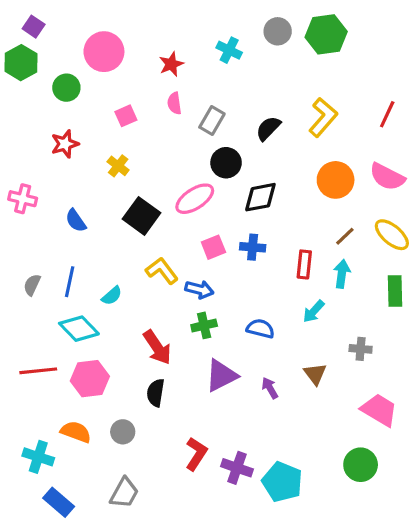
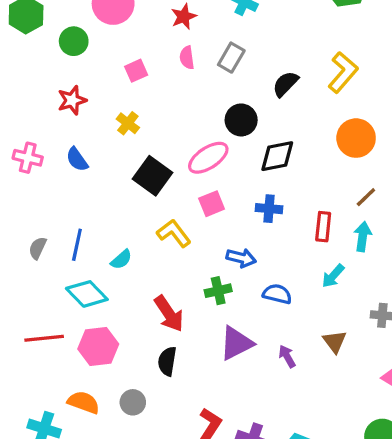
gray rectangle: (212, 120) -> (231, 58), moved
blue semicircle: (76, 221) -> (77, 159), moved
pink square: (213, 247) -> (212, 204), moved
blue arrow: (199, 289) -> (241, 258), moved

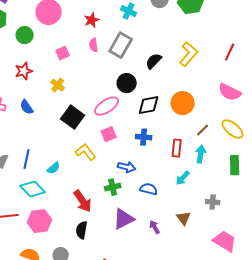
gray rectangle: (231, 58) -> (121, 45), size x1.4
orange circle: (356, 138) -> (183, 103), moved

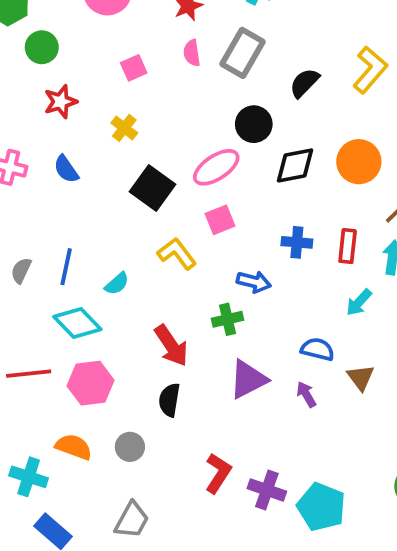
green circle: (25, 35) -> (42, 47), moved
blue cross: (144, 137) -> (297, 242), moved
blue semicircle: (149, 189) -> (318, 349), moved

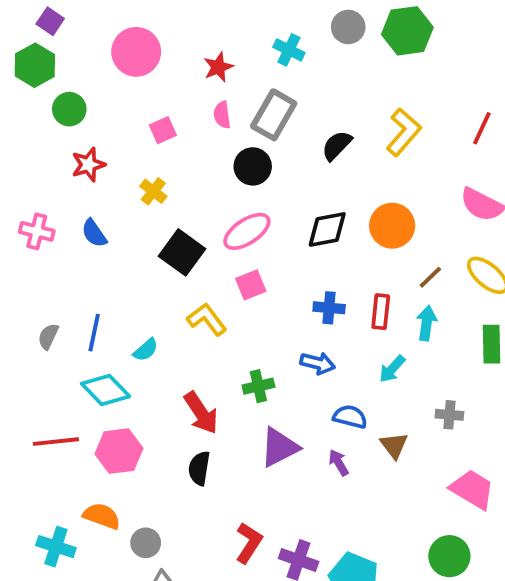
black circle: (254, 124) -> (253, 166), moved
blue arrow: (254, 282) -> (318, 363), moved
gray circle: (130, 447) -> (146, 543), moved

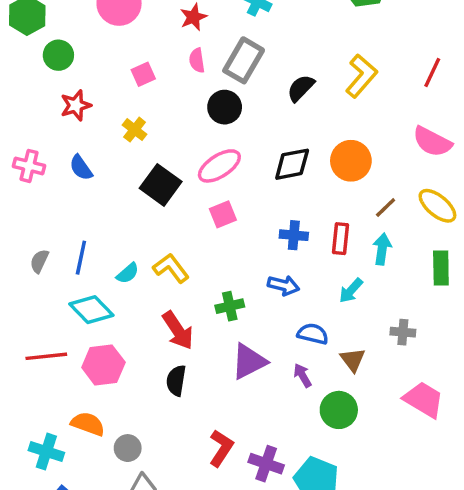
yellow L-shape: (207, 319) -> (171, 268), moved
green circle: (449, 556) -> (339, 410), moved

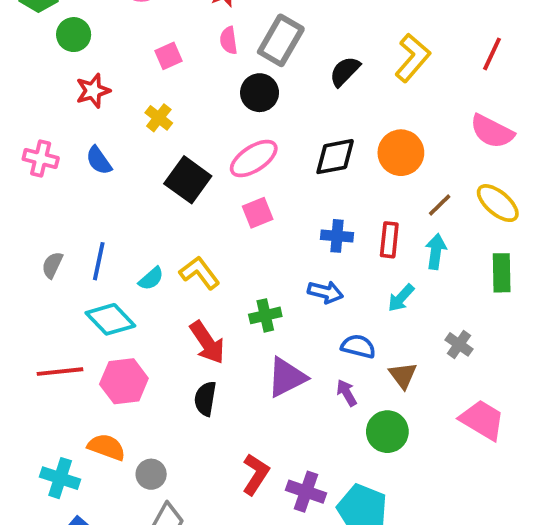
gray cross: (403, 332) -> (459, 344), turned 30

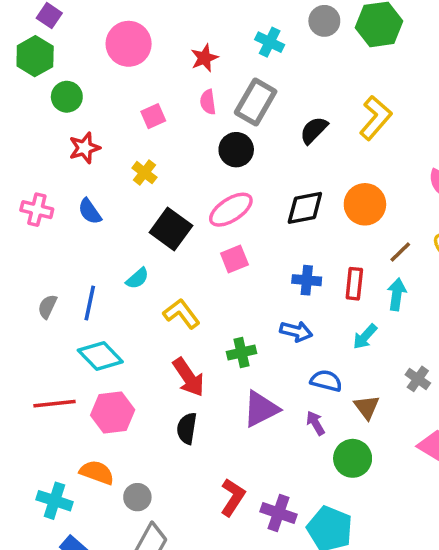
cyan semicircle: (151, 279) -> (137, 278), moved

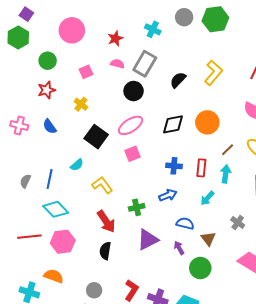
green circle: (67, 97) -> (48, 61), moved
pink semicircle: (208, 102) -> (117, 64), turned 112
blue arrow: (296, 331) -> (168, 195), turned -36
gray circle: (137, 497) -> (94, 290), moved

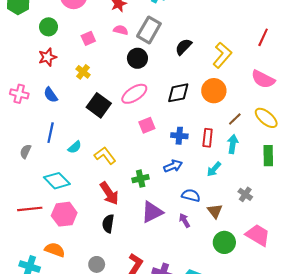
yellow L-shape: (213, 73) -> (222, 55), moved
pink square: (133, 154) -> (147, 125), moved
cyan semicircle: (77, 165) -> (75, 147), moved
blue line: (50, 179) -> (51, 133), moved
green circle: (200, 268) -> (224, 242), moved

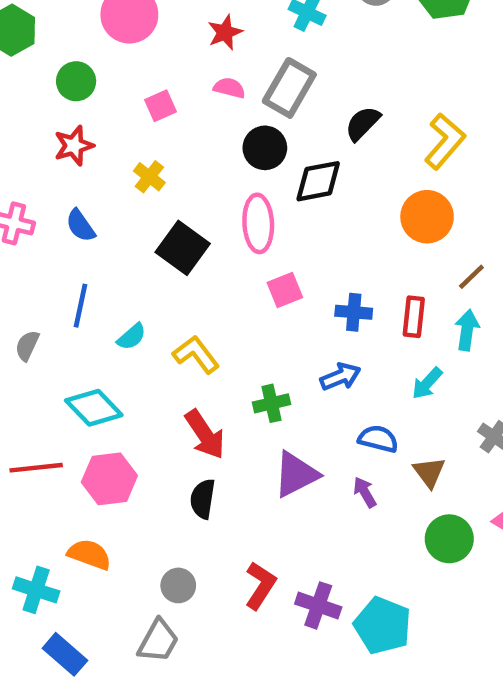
black diamond: (178, 93) -> (318, 181), moved
pink ellipse: (134, 94) -> (258, 223), turned -60

